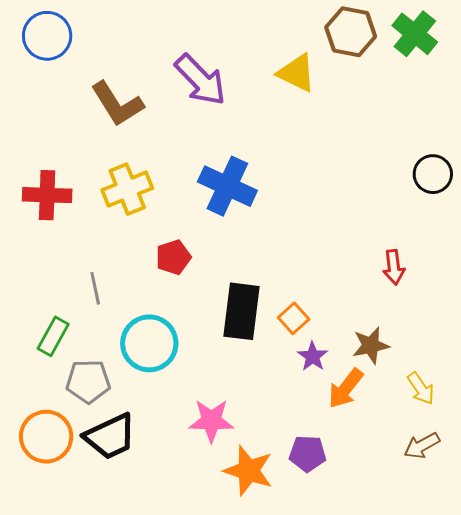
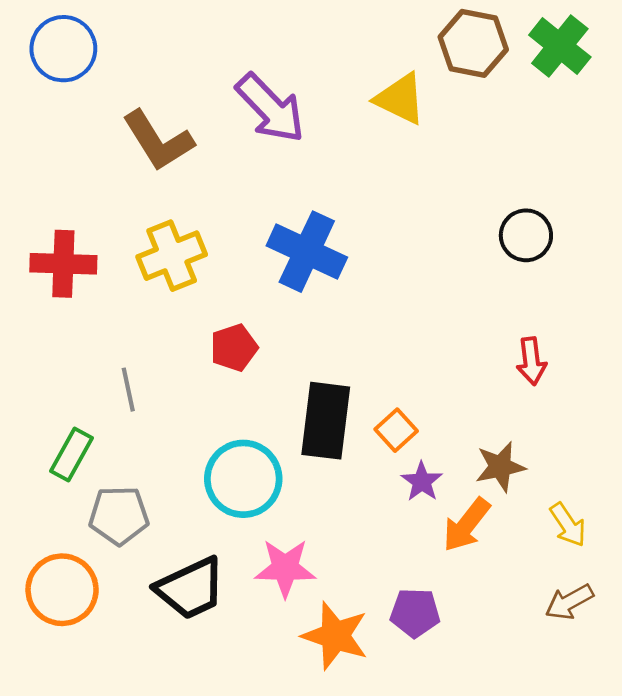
black circle: (433, 174) -> (526, 235), moved
cyan circle: (149, 343) -> (243, 479), moved
black trapezoid: (110, 437) -> (191, 588), moved

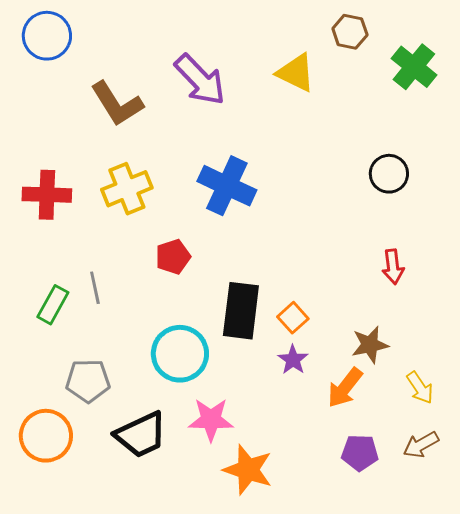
brown hexagon: (473, 43) -> (350, 32), size x0.7
green cross: (560, 46) -> (414, 67), moved
green rectangle: (71, 454) -> (53, 305), moved
purple star: (422, 482) -> (293, 360), moved
purple pentagon: (415, 613) -> (360, 453), moved

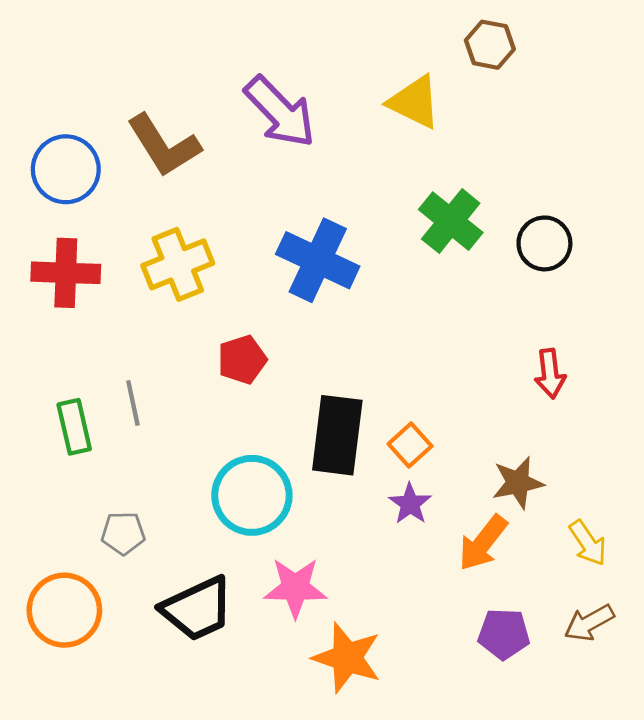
blue circle: (47, 36) -> (66, 169), moved
green cross: (414, 67) -> (451, 221), moved
green rectangle: (53, 305) -> (74, 427), turned -42
gray pentagon: (88, 381) -> (123, 533), size x0.7

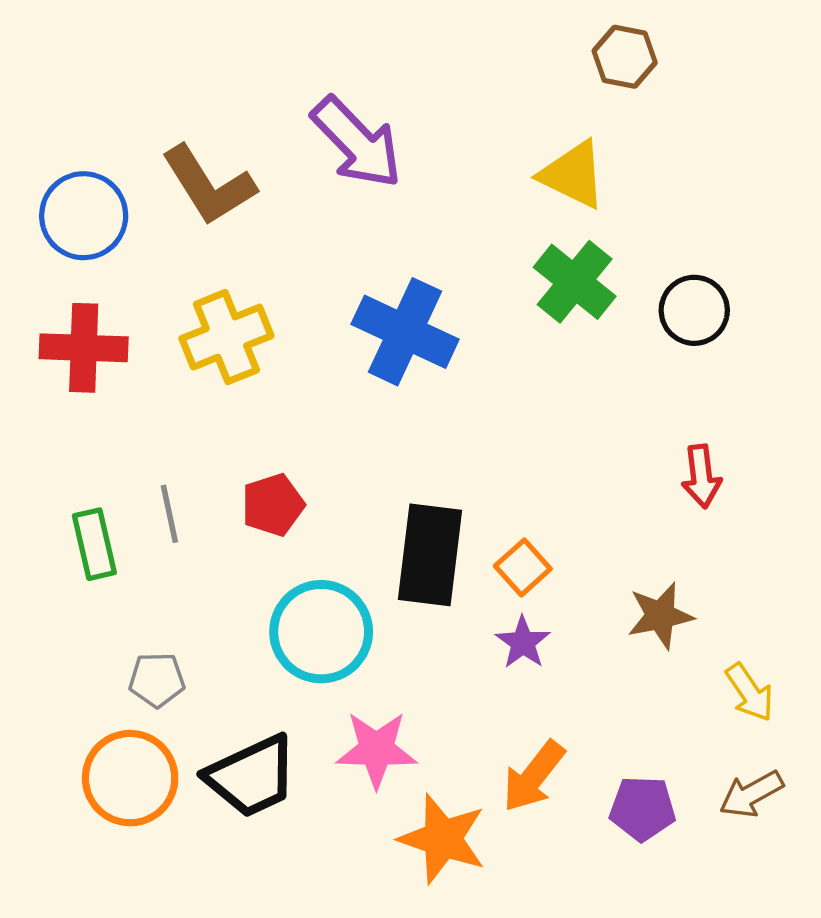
yellow triangle: (414, 102) -> (573, 175), moved
red pentagon: (242, 360) -> (273, 505), moved
orange arrow: (483, 543) -> (534, 776), moved
orange circle: (64, 610) -> (130, 778), moved

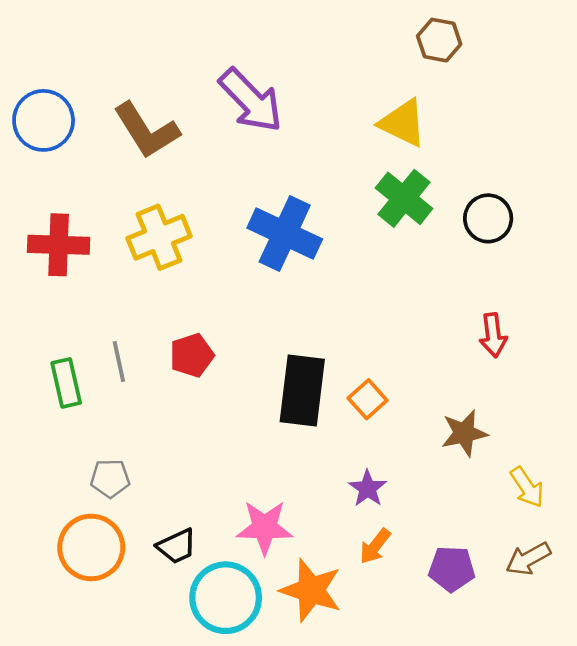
blue circle: (84, 216) -> (44, 120), moved
cyan circle: (321, 632) -> (226, 598), moved
purple star: (523, 642) -> (368, 488), moved
black trapezoid: (251, 776) -> (177, 546), size x0.6
orange arrow: (534, 776) -> (375, 546), size x0.7

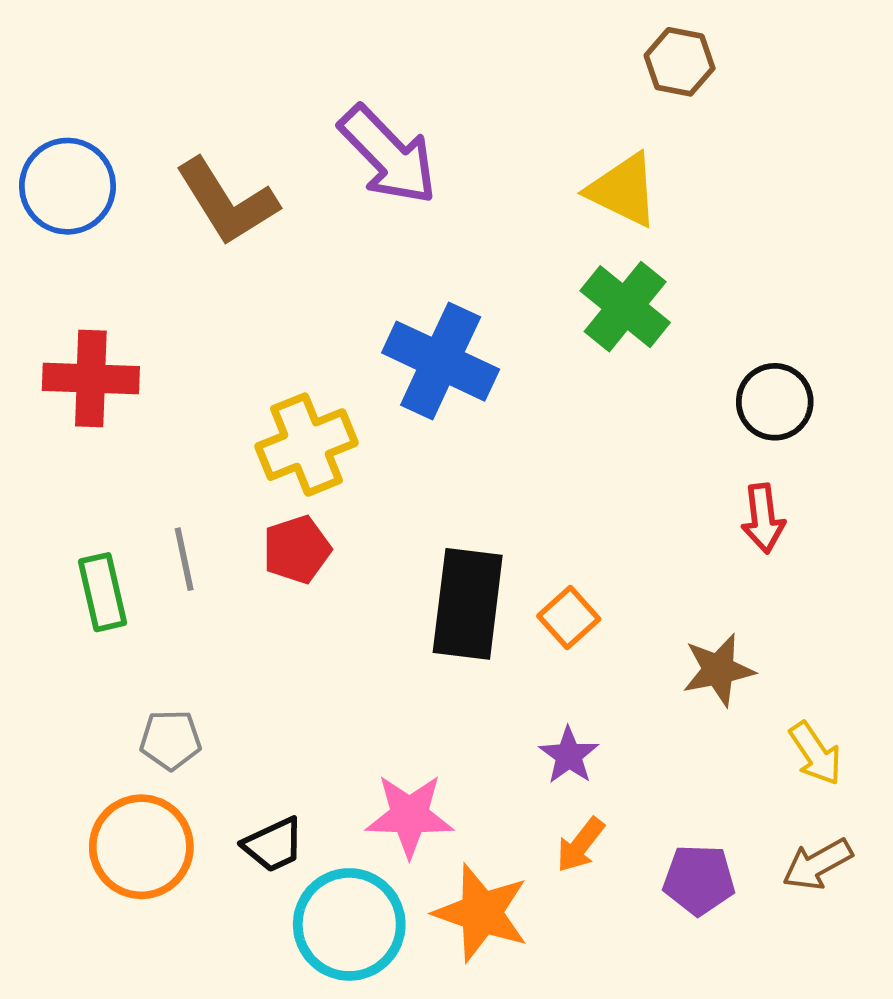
black circle: (488, 218) -> (775, 402), moved
yellow cross: (159, 237) -> (306, 445), moved

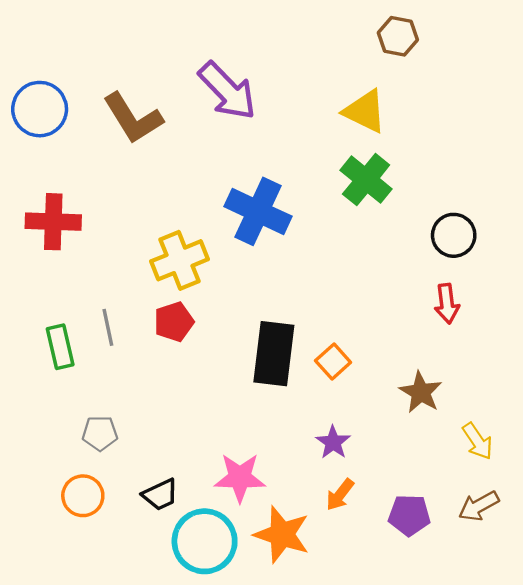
brown star: (718, 670) -> (421, 392), turned -30
orange circle: (141, 847) -> (83, 496), size x0.7

